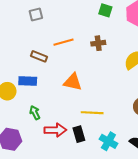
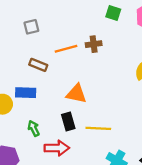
gray square: (36, 15) -> (31, 27), moved
brown cross: (98, 43) -> (94, 44), moved
black rectangle: (79, 134) -> (68, 121), moved

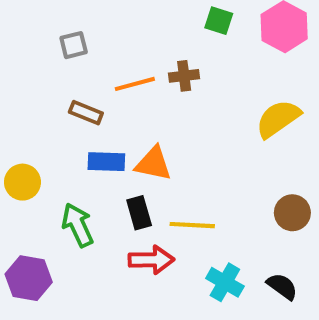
blue rectangle: (26, 93) -> (106, 162), moved
green arrow: (34, 128) -> (78, 225), size x1.5
red arrow: (57, 148) -> (151, 260), moved

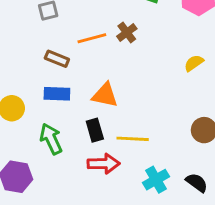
brown cross: (184, 76) -> (127, 32), turned -30
yellow semicircle: (278, 119) -> (194, 63), size x0.6
blue rectangle: (106, 162) -> (57, 94), moved
cyan cross: (225, 282) -> (156, 180), turned 30

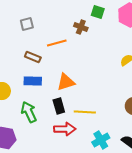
brown cross: (127, 32) -> (81, 27), moved, turned -32
orange triangle: (105, 95) -> (66, 82), turned -30

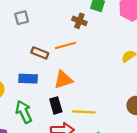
orange line: (57, 43) -> (65, 45), moved
brown rectangle: (33, 57) -> (40, 53), moved

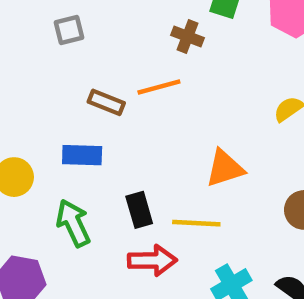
orange triangle: (63, 80) -> (225, 168), moved

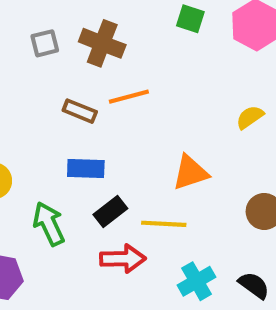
brown cross: (187, 37) -> (102, 43), moved, size x1.5
blue rectangle: (82, 155) -> (86, 168), moved
black rectangle: (139, 210) -> (110, 211), turned 68

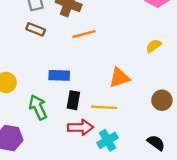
brown rectangle: (80, 111) -> (36, 29), moved
black rectangle: (110, 211) -> (73, 100), turned -42
cyan cross: (197, 281) -> (108, 140), moved

